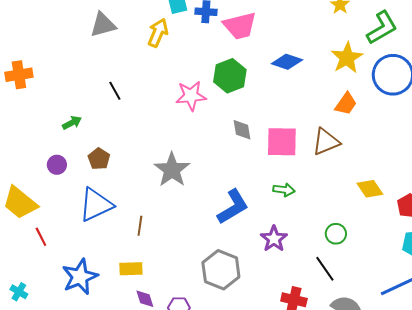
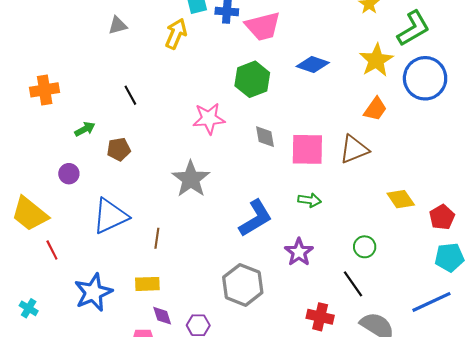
gray triangle: (103, 25) -> (118, 25), size x0.7
orange cross: (19, 75) -> (45, 90), moved
pink star: (191, 96) -> (209, 119), moved
brown pentagon: (99, 159) -> (119, 149), moved, turned 30

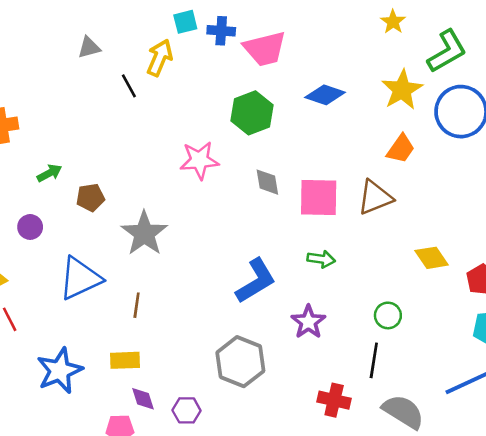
black line: (130, 95) -> (129, 86), moved
gray star: (191, 179) -> (144, 233), moved
black line: (353, 284) -> (374, 360), turned 44

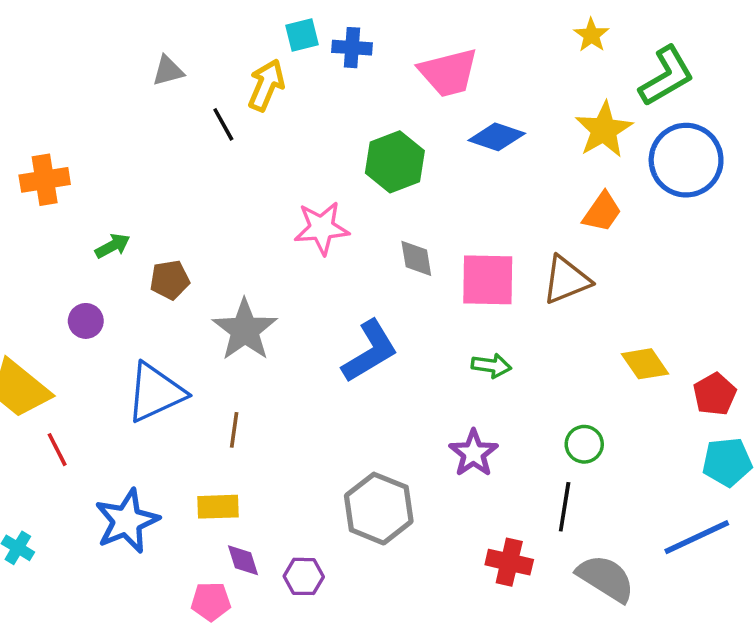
pink trapezoid: (265, 49) -> (448, 73), moved
blue L-shape: (256, 281) -> (370, 351), moved

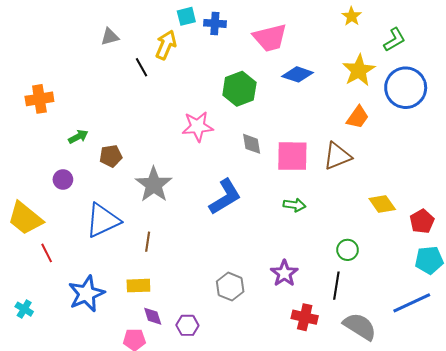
green L-shape: (666, 76) -> (394, 40), size x0.7
purple star: (473, 453) -> (284, 273), moved
gray hexagon: (379, 509) -> (230, 287), size x0.7

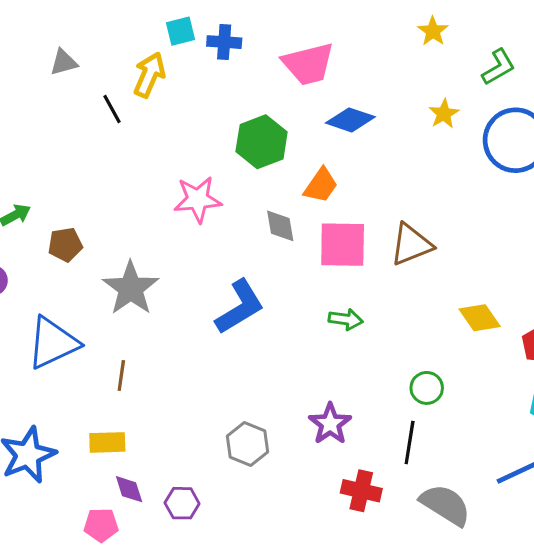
yellow star: (359, 70) -> (444, 114), size x0.6
orange trapezoid: (358, 117) -> (321, 185), moved

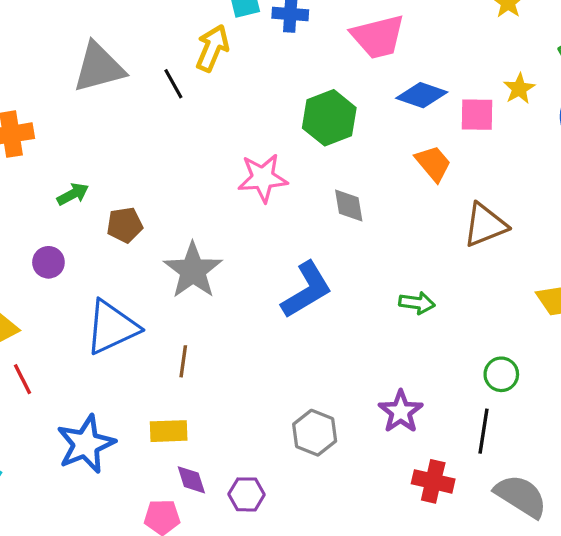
gray triangle: (64, 62) -> (99, 68), moved, size x1.8
orange trapezoid: (321, 185) -> (433, 163), moved, turned -75
pink square: (343, 245) -> (477, 115), moved, size x0.7

